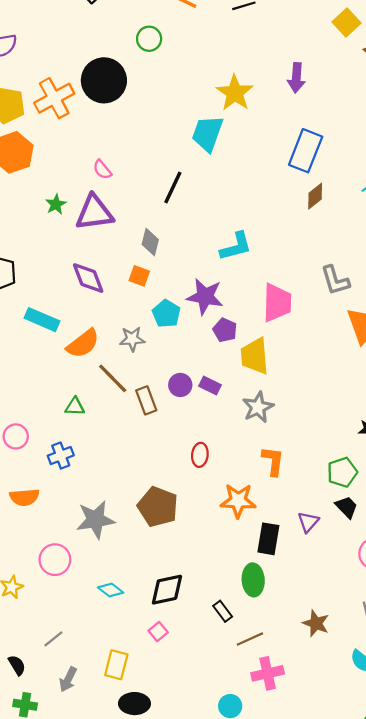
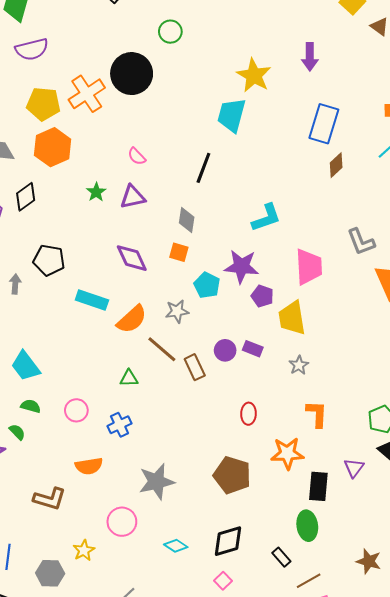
purple triangle: (94, 213) -> (133, 197), size x0.7
gray star: (258, 407) -> (299, 365), size x0.7
brown pentagon: (158, 507) -> (232, 475), moved

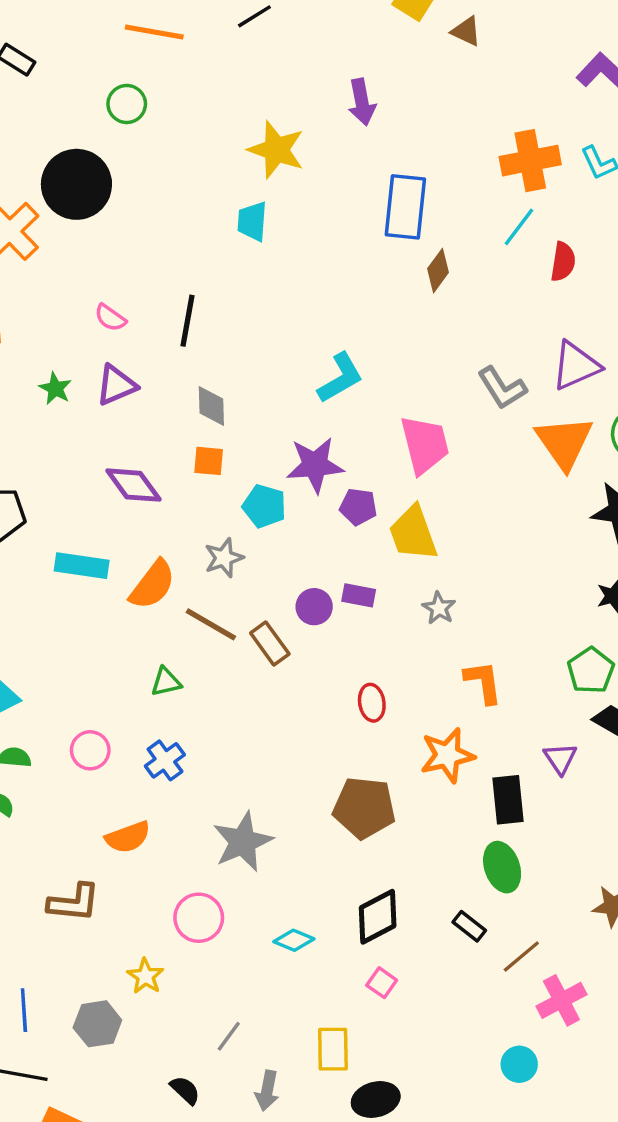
cyan trapezoid: (232, 115) -> (252, 221), size x0.7
black line: (203, 168) -> (187, 321), moved

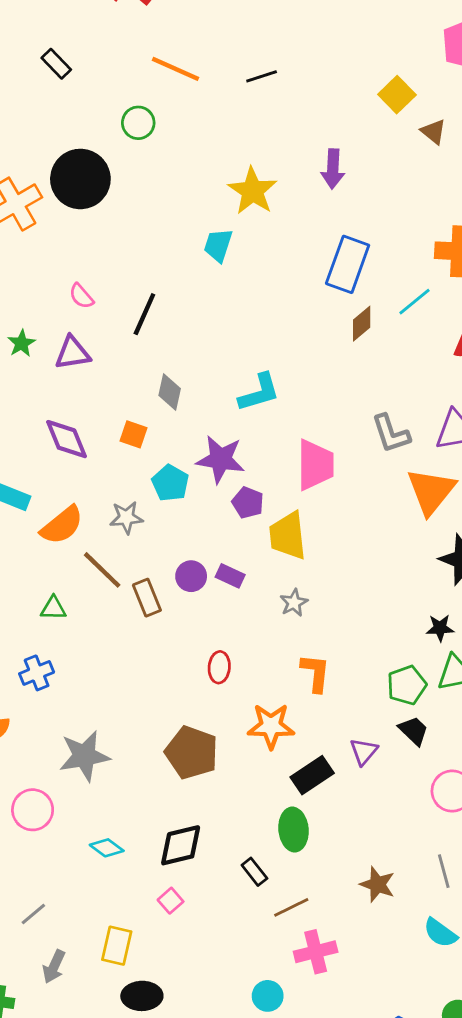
cyan line: (519, 227) -> (415, 302), moved
gray diamond: (211, 406) -> (170, 392), moved
black rectangle: (508, 800) -> (312, 775), turned 48

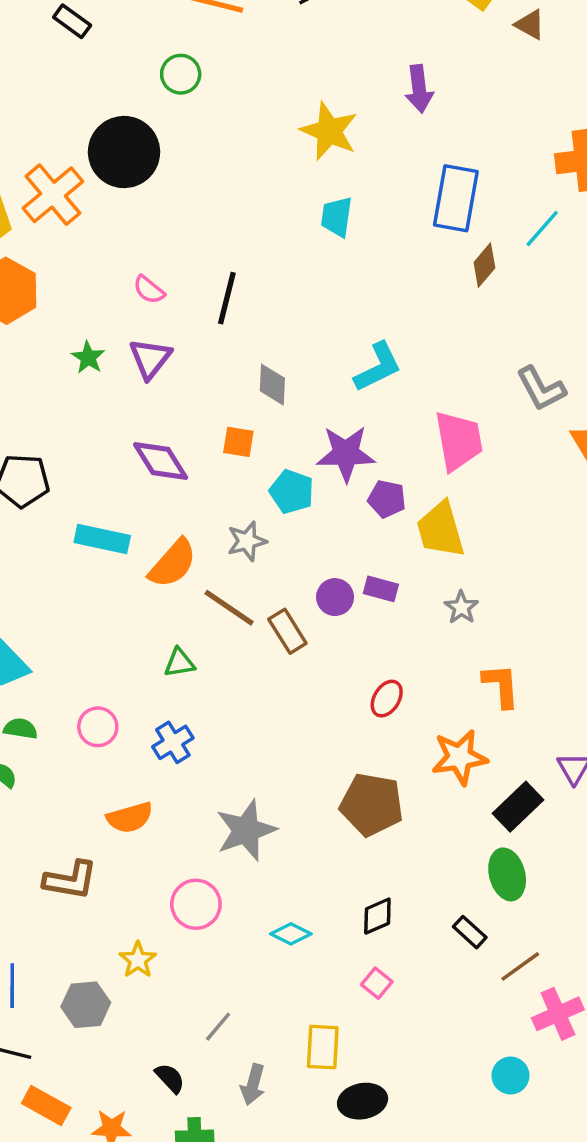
cyan trapezoid: (218, 245) -> (337, 217), moved
purple triangle: (73, 353) -> (150, 358), turned -33
red ellipse: (219, 667) -> (387, 699), turned 36
black diamond: (181, 845) -> (377, 916), size x0.7

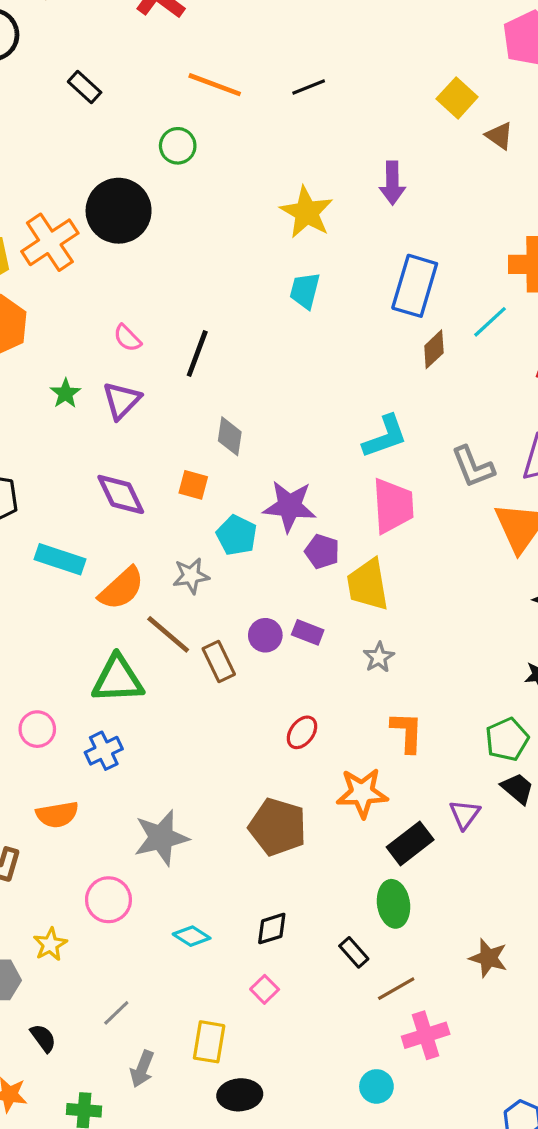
cyan L-shape: (378, 367) -> (385, 437), moved
green triangle: (179, 663) -> (118, 679), size x1.8
black semicircle: (170, 1078) -> (43, 1038), moved

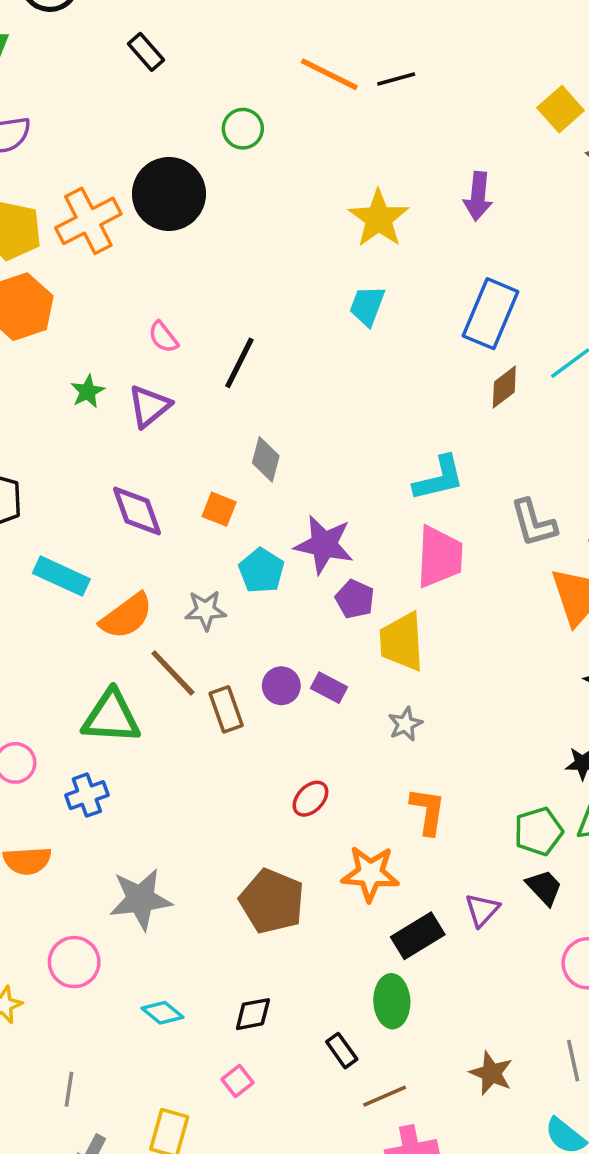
orange line: (215, 85) -> (329, 74), moved
gray line: (116, 1013) -> (69, 1089), turned -44

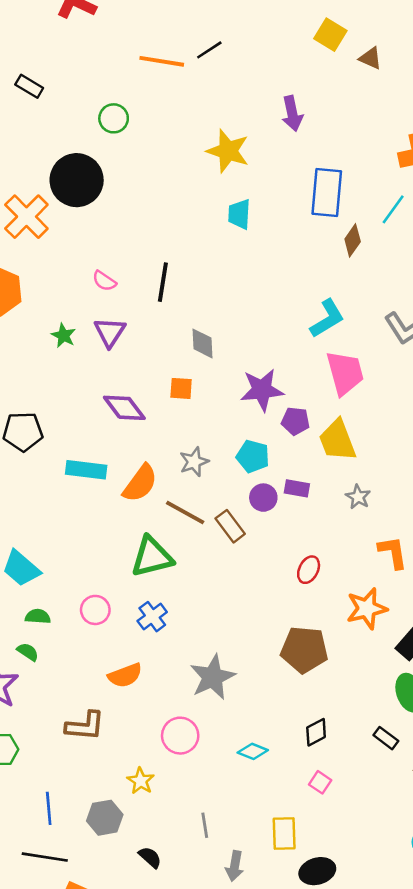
cyan pentagon: (261, 571) -> (253, 456), moved

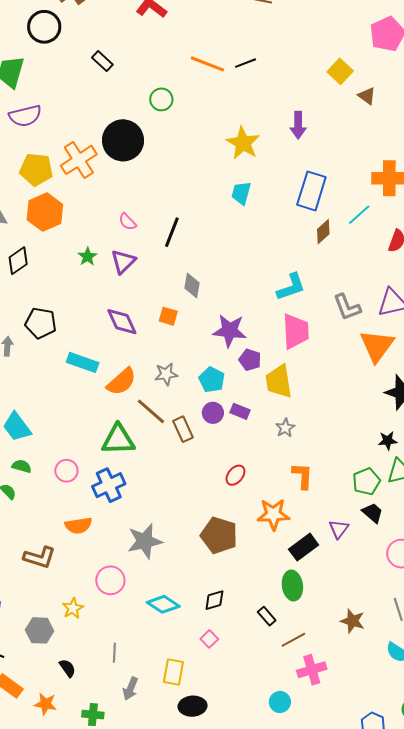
blue cross: (152, 617) -> (109, 485), size x1.4
cyan diamond: (253, 751) -> (163, 604), size x1.4

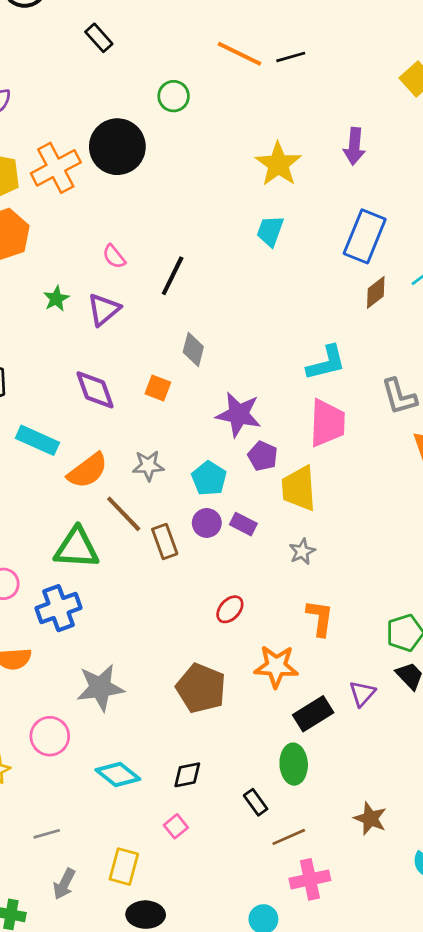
gray line: (114, 653) -> (47, 834), turned 66

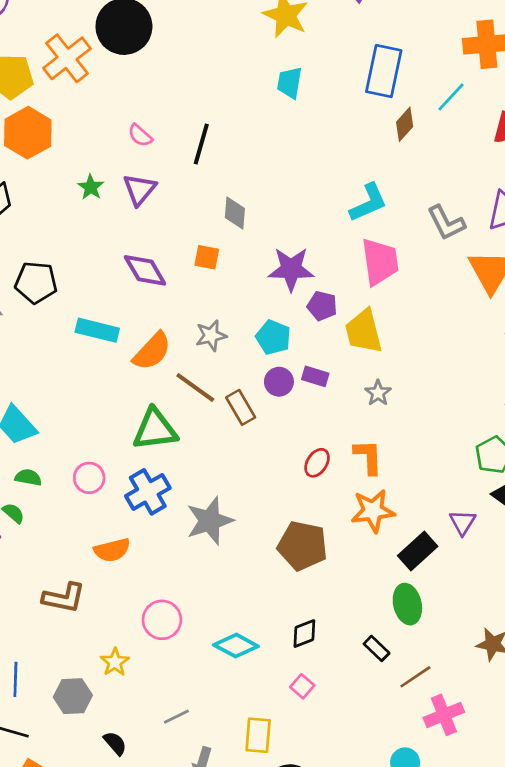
orange L-shape: (320, 618) -> (368, 457), moved
gray star: (100, 688) -> (210, 521), moved

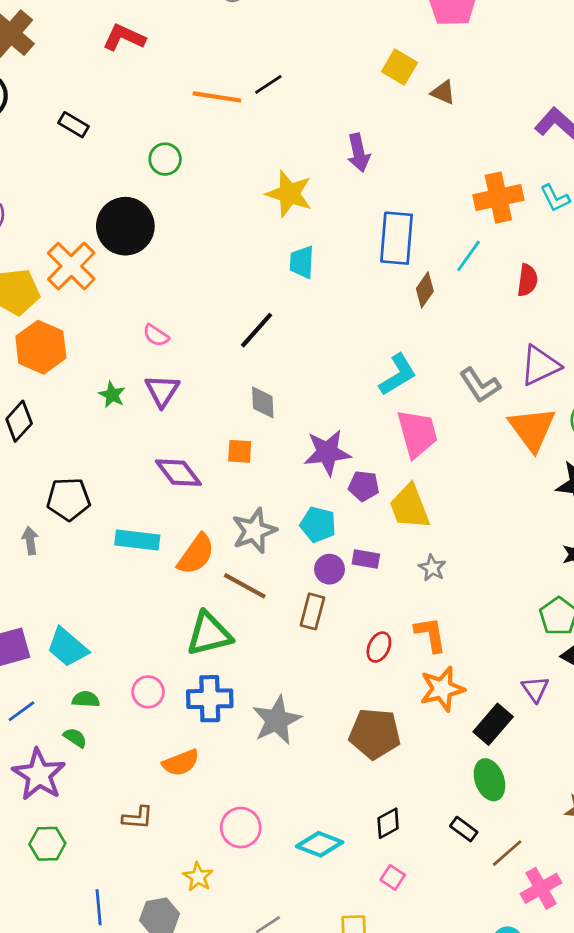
black line: (201, 144) -> (257, 330), moved, turned 33
gray star: (211, 336) -> (254, 531), size x1.4
brown rectangle: (241, 407) -> (312, 611), moved, turned 52
blue cross: (148, 492) -> (210, 699), turned 36
brown L-shape: (64, 598) -> (138, 818), size x0.7

